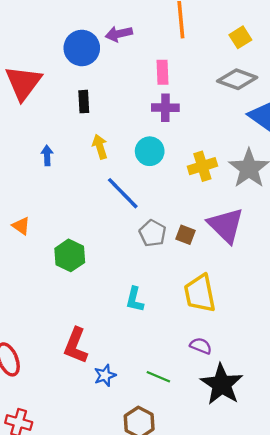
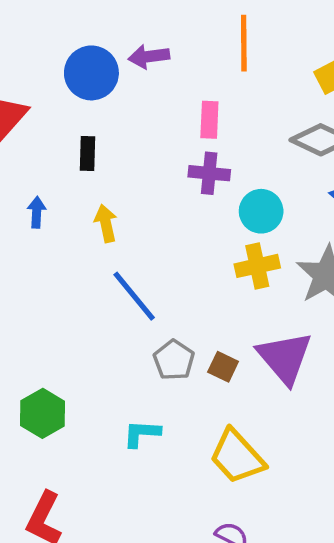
cyan circle: (150, 151) -> (261, 211), moved
blue arrow: (47, 155) -> (37, 212), moved
green hexagon: (70, 255) -> (43, 413), moved
yellow trapezoid: (200, 293) -> (237, 457), turned -36
cyan L-shape: (135, 299) -> (142, 434), moved, turned 75

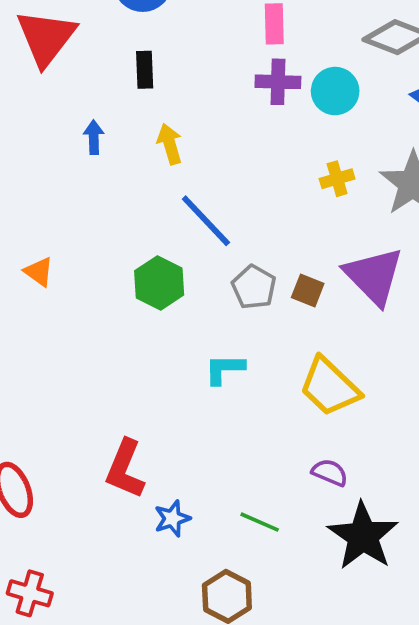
cyan circle: (261, 211) -> (335, 91), moved
yellow cross: (257, 266) -> (337, 179), size x0.7
green hexagon: (43, 413) -> (159, 283), moved

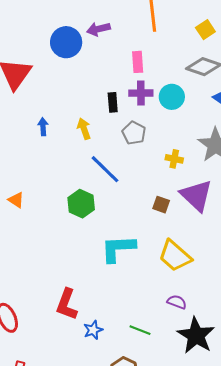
black rectangle: (145, 70) -> (113, 102), moved
yellow cross: (337, 179) -> (174, 159), moved, turned 30
gray pentagon: (254, 287) -> (134, 133), moved
cyan L-shape: (224, 369) -> (118, 249), size x1.6

